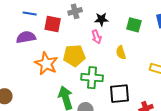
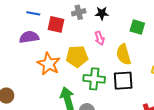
black star: (101, 19) -> (102, 13), moved
yellow semicircle: (121, 53) -> (124, 55), size x1.5
black square: (119, 94) -> (123, 81), moved

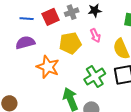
red square: (56, 24) -> (51, 17), moved, turned -30
yellow pentagon: (77, 56) -> (70, 43), moved
green cross: (94, 79) -> (95, 77), turned -30

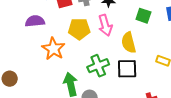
pink arrow: (95, 36) -> (105, 25), size x1.5

